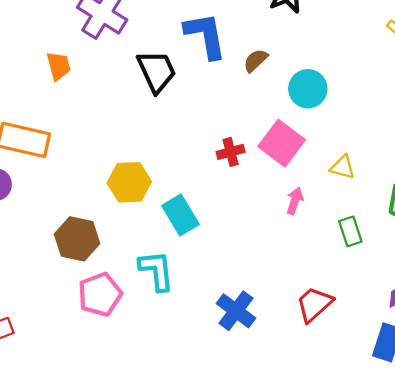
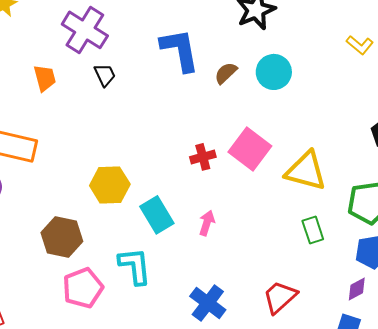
black trapezoid: (157, 71) -> (105, 75), moved, size x0.6
cyan circle: (308, 89) -> (274, 72), moved
yellow triangle: (343, 167) -> (306, 171), size x1.8
pink arrow: (295, 201) -> (207, 223), moved

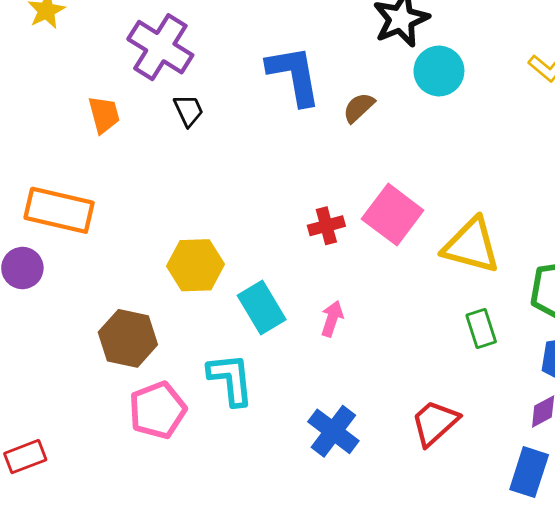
cyan circle: (274, 72) -> (439, 71), moved

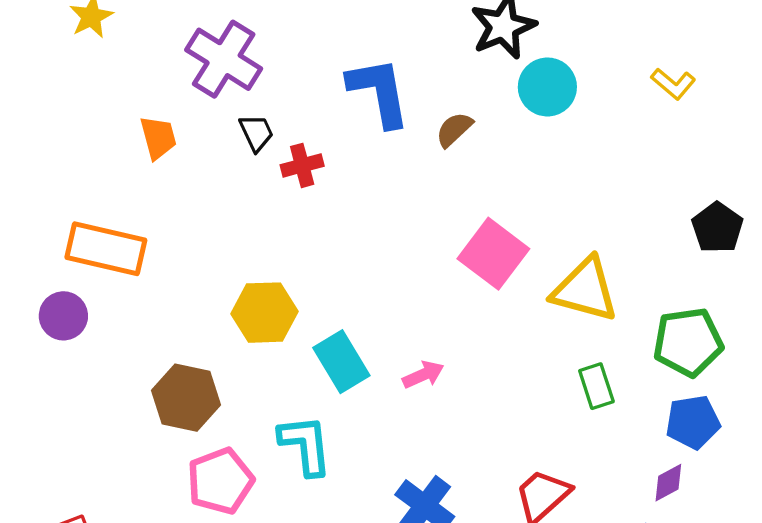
red cross: (326, 226) -> (302, 165), moved
pink arrow: (332, 319) -> (423, 375), turned 48

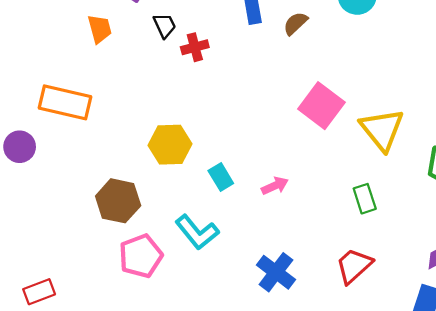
yellow triangle: (585, 290) -> (382, 129), turned 36
purple circle: (63, 316) -> (20, 147), moved
cyan rectangle: (341, 362) -> (221, 177), size x0.7
green rectangle: (596, 386) -> (365, 199), moved
cyan L-shape: (305, 445) -> (197, 232), turned 147

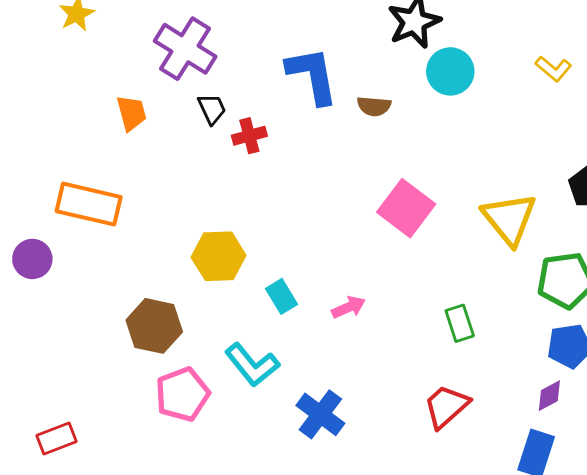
brown semicircle: (295, 23) -> (374, 106), turned -132
yellow triangle: (382, 129) -> (509, 219), moved
blue cross: (276, 272) -> (320, 414), moved

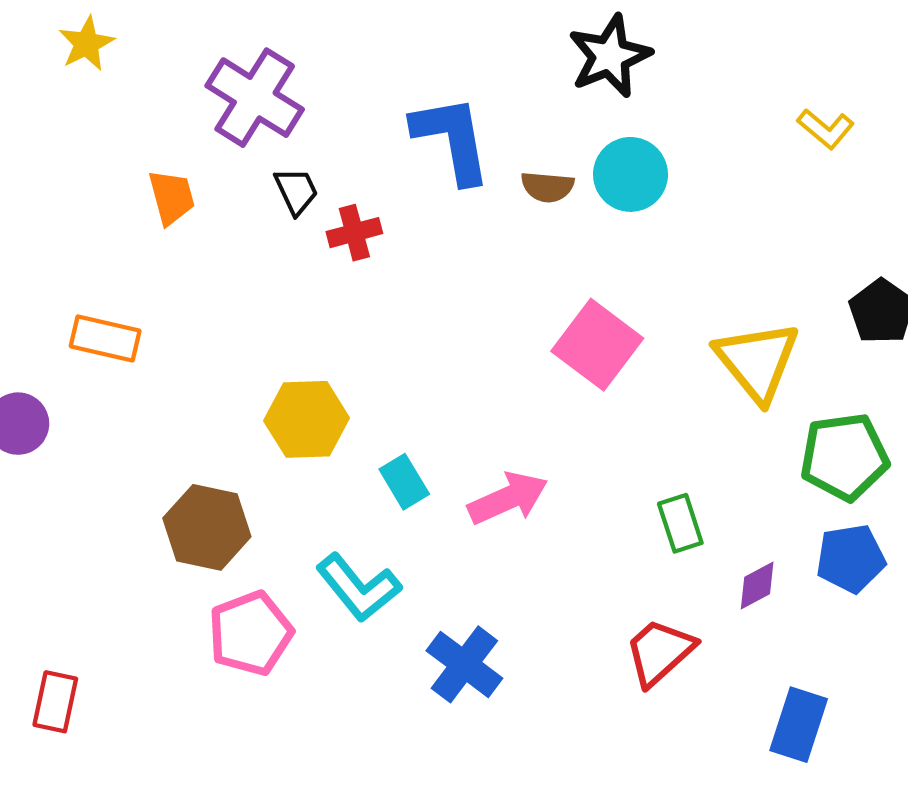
cyan circle: (450, 71) -> (630, 174), moved
orange rectangle: (89, 204) -> (105, 338), size x0.7
pink arrow: (349, 307) -> (508, 498), size x1.5
purple diamond: (549, 396) -> (757, 586), moved
red rectangle: (56, 438) -> (55, 702), turned -57

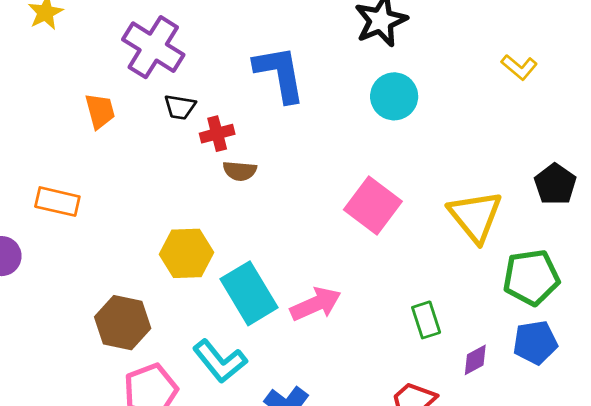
brown semicircle: (547, 187) -> (240, 171), moved
black trapezoid: (296, 191) -> (180, 107), turned 124
cyan rectangle: (404, 482) -> (249, 293), size x1.8

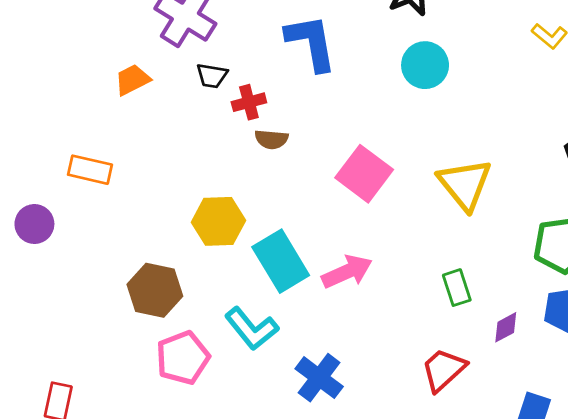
orange trapezoid: (100, 111) -> (132, 80), turned -102
pink square: (373, 206) -> (364, 174), moved
yellow triangle: (475, 216) -> (465, 184), moved

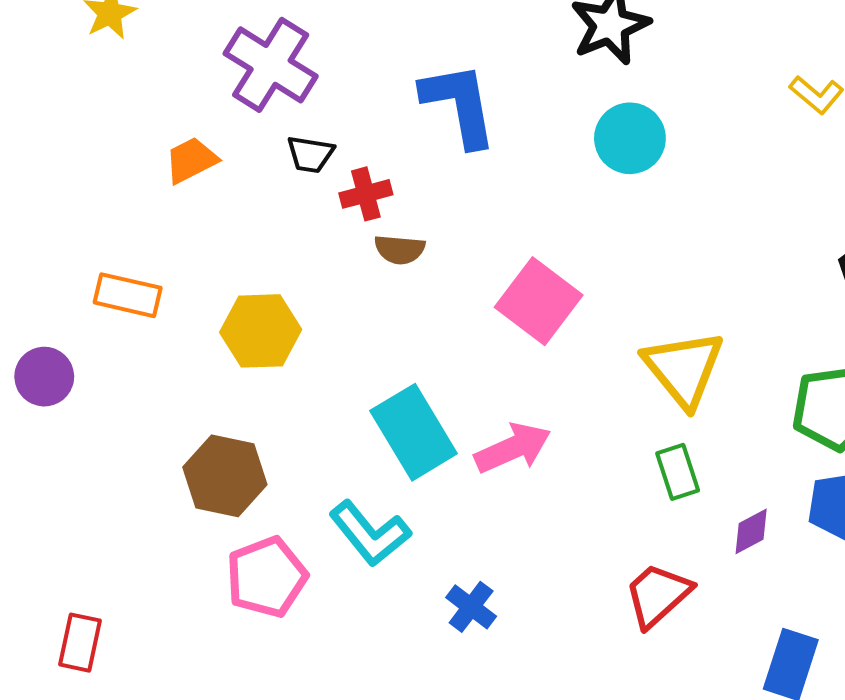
yellow triangle: (465, 184) -> (684, 369), moved
yellow hexagon: (218, 221) -> (261, 331), moved
blue cross: (319, 378) -> (471, 607), size x0.7

